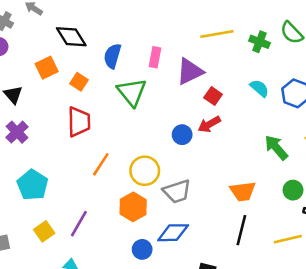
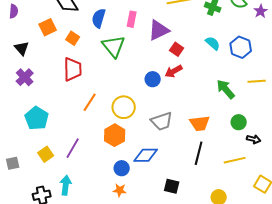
gray trapezoid: (177, 191) -> (162, 121), moved

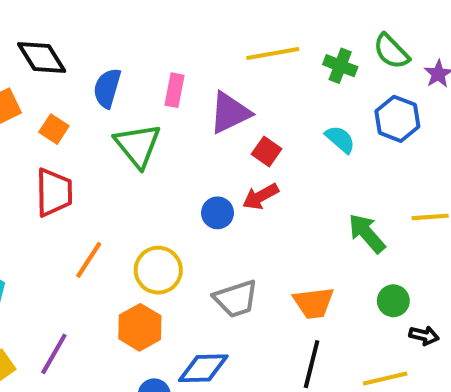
blue hexagon: (241, 47) -> (397, 119), moved

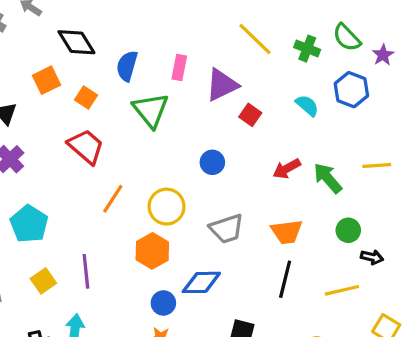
yellow line: (273, 53) -> (255, 39), turned 54
red trapezoid: (54, 192) -> (86, 147), turned -48
red arrow: (260, 197) -> (287, 169), moved
purple line: (54, 354) -> (86, 271), turned -36

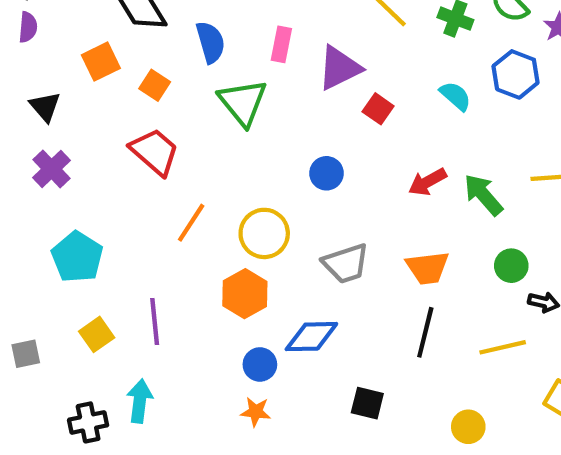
blue semicircle: (127, 66) -> (210, 42), turned 148

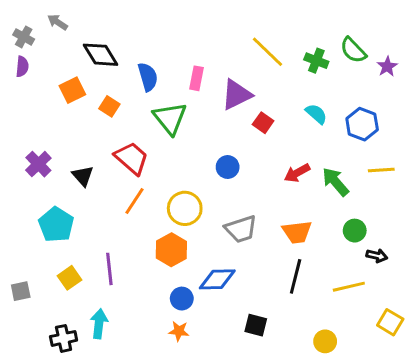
blue hexagon: (516, 74) -> (362, 124), moved
black triangle: (45, 107) -> (83, 176), moved
red trapezoid: (155, 152) -> (132, 158), moved

